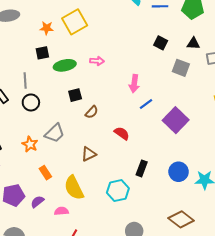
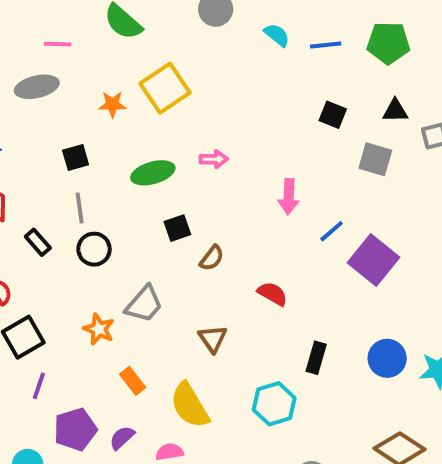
black square: (42, 53) -> (76, 157), moved
blue line: (146, 104) -> (332, 231), moved
brown triangle: (89, 154) -> (213, 339), turned -35

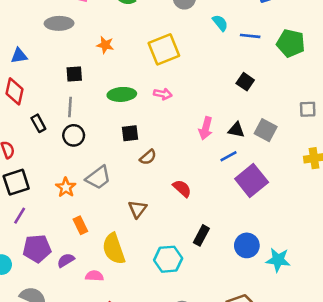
yellow square: (165, 88) -> (164, 49), moved
black triangle: (395, 111) -> (236, 130), moved
gray square: (375, 159) -> (266, 130), moved

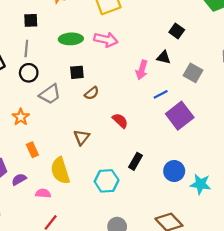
pink arrow: (163, 94) -> (106, 40), size x1.5
black triangle: (236, 130) -> (164, 57), moved
gray trapezoid: (98, 178) -> (50, 94), moved

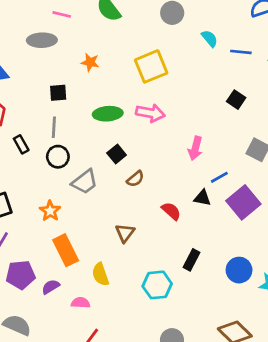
black triangle: (164, 57) -> (202, 198), moved
black square: (77, 72) -> (117, 154), turned -32
orange rectangle: (32, 150) -> (66, 250), size x1.6
yellow semicircle: (60, 171) -> (100, 274), size x0.7

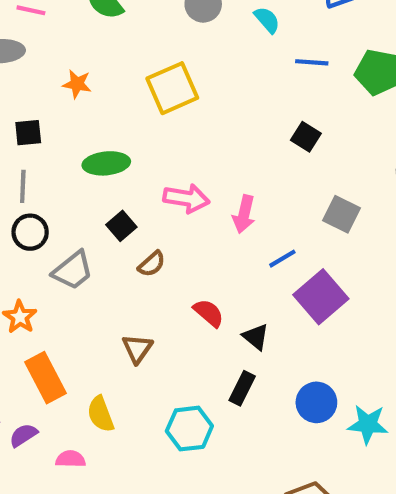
cyan semicircle: (210, 38) -> (267, 20), moved
pink arrow: (150, 113) -> (186, 198), moved
black triangle: (202, 198) -> (256, 337), moved, turned 30

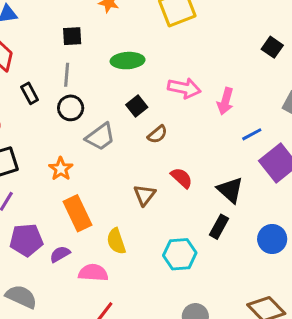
red semicircle: (209, 313) -> (182, 178), moved
black triangle: (256, 337) -> (230, 190), size x1.4
pink semicircle: (71, 459) -> (93, 273), size x1.4

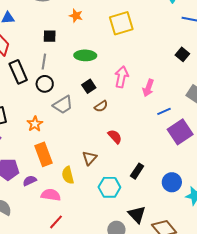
pink arrow: (184, 88) -> (122, 77), turned -95
black rectangle: (30, 93) -> (18, 72), size x1.6
black triangle: (230, 190) -> (137, 215), moved
brown triangle: (145, 195) -> (89, 158), moved

